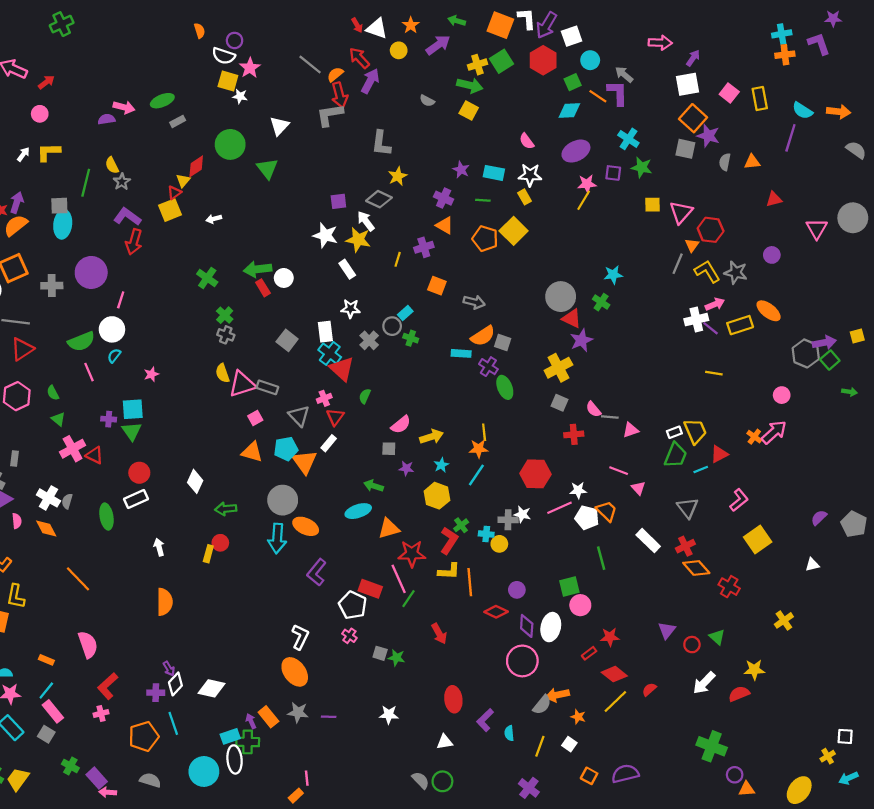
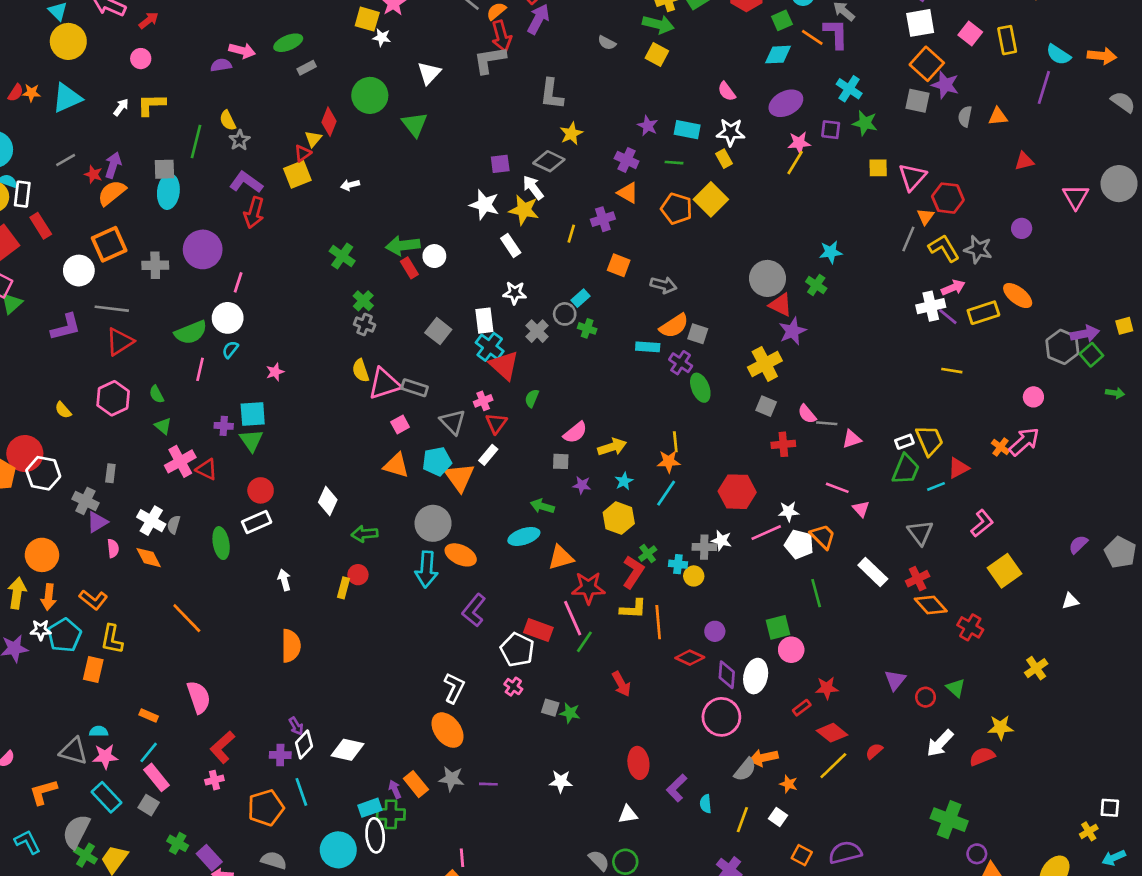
red diamond: (196, 166) -> (329, 122), turned -35
pink line: (89, 372) -> (200, 369), turned 36

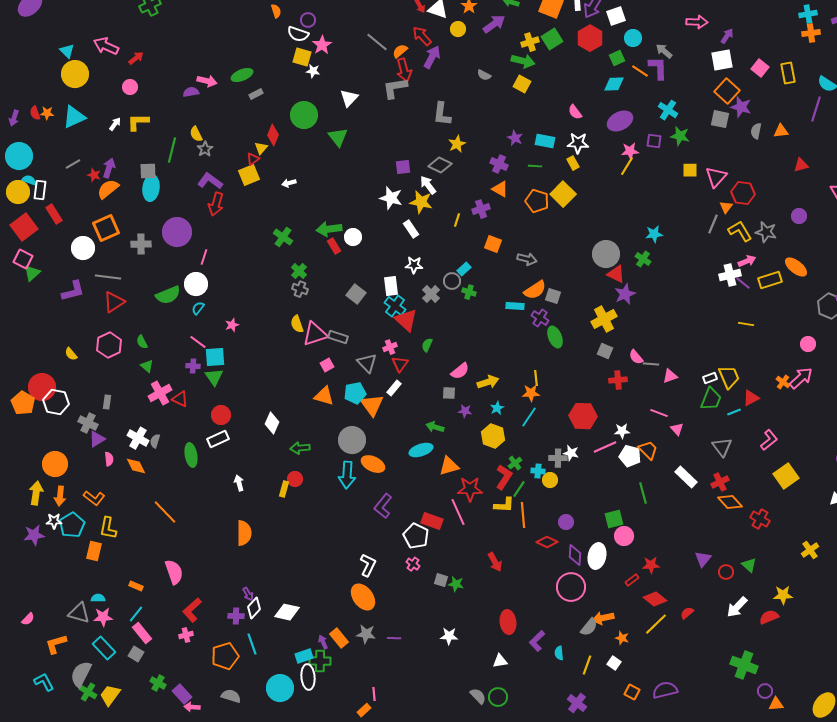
red semicircle: (16, 93) -> (35, 113), turned 128
pink line: (200, 369) -> (198, 342), moved, turned -66
green line: (584, 642) -> (519, 489), moved

